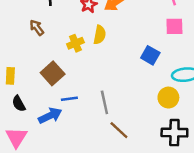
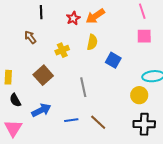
yellow semicircle: (100, 35) -> (92, 42), moved
blue square: (150, 55) -> (113, 60), moved
blue line: (69, 99) -> (71, 120), moved
gray line: (104, 102) -> (83, 87), moved

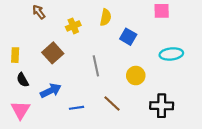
yellow circle: (139, 95) -> (136, 76), moved
blue line: (71, 120) -> (76, 108), moved

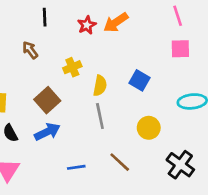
yellow semicircle: (106, 17) -> (100, 86), moved
blue arrow: (51, 91) -> (47, 132), moved
black cross: (162, 106) -> (180, 165), turned 35

